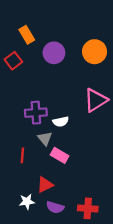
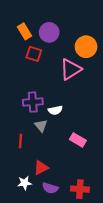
purple circle: (54, 53) -> (49, 32), moved
red square: (13, 61) -> (34, 54), moved, turned -35
pink triangle: (96, 100) -> (71, 69), moved
pink rectangle: (60, 155) -> (78, 140), moved

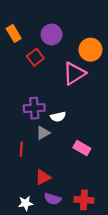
orange rectangle: (25, 31) -> (14, 33), moved
red square: (34, 54) -> (35, 57), turned 35
gray triangle: (41, 126) -> (43, 133), turned 40
white star: (25, 183) -> (26, 203), moved

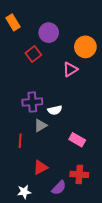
orange rectangle: (14, 33) -> (13, 22), moved
pink triangle: (74, 73) -> (70, 69), size x0.7
purple semicircle: (53, 199) -> (59, 188), moved, turned -63
red cross: (84, 200) -> (79, 174), moved

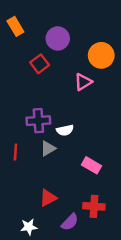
red line: (20, 141) -> (15, 152), moved

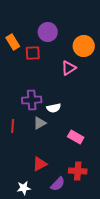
orange rectangle: (15, 26) -> (13, 42), moved
red square: (40, 64) -> (33, 53), turned 35

